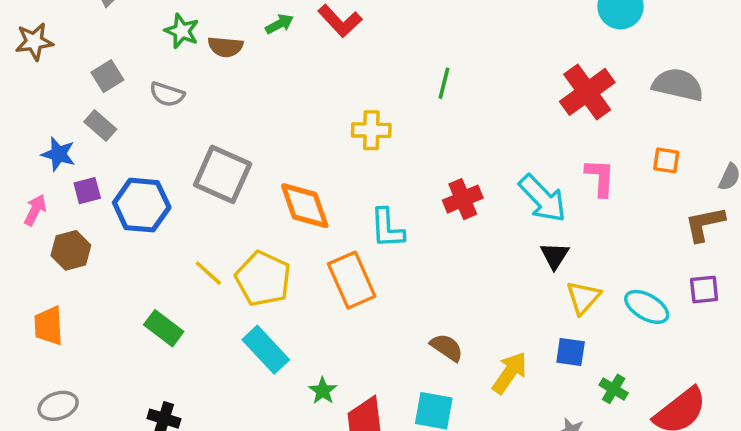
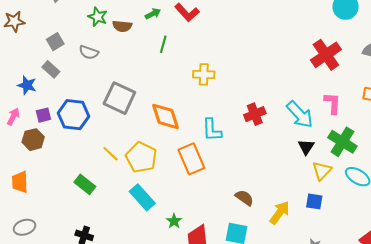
green line: (444, 83) -> (163, 44), moved
purple square: (87, 191) -> (43, 115), moved
green cross: (614, 389) -> (342, 142), moved, size x1.8

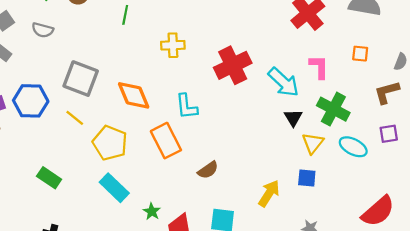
red cross: (255, 114) -> (233, 65), moved, size x1.5
yellow line: (110, 154) -> (75, 118), moved
brown semicircle: (244, 198) -> (208, 170), moved, turned 114

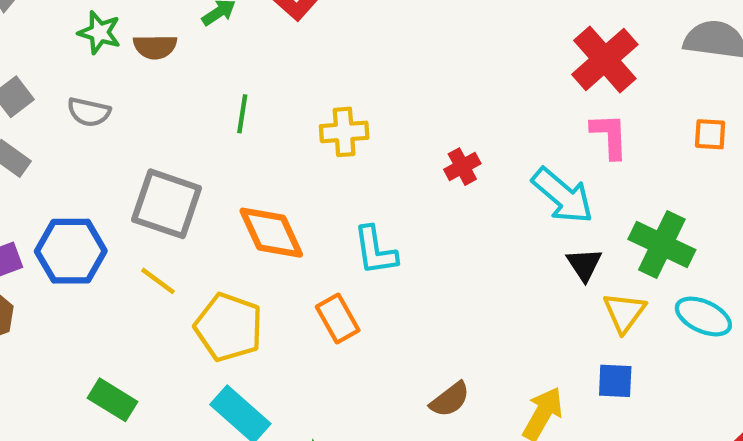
green line: (125, 15) -> (242, 114), moved
red cross: (233, 65) -> (462, 167), size x0.5
pink L-shape: (319, 67) -> (609, 136), moved
orange rectangle: (166, 141) -> (338, 319), size x0.7
brown semicircle: (208, 170) -> (450, 399), moved

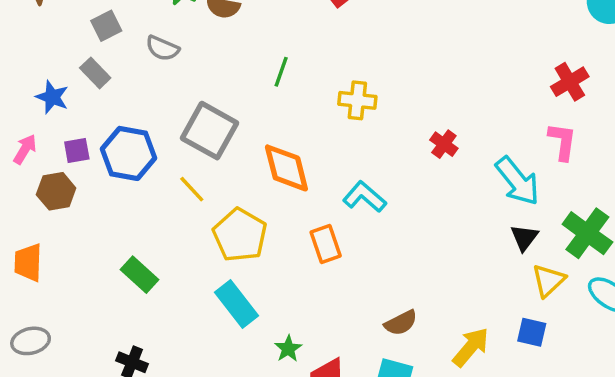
red cross: (605, 59) -> (570, 82), size x0.7
red cross: (462, 167) -> (444, 144), turned -36
cyan L-shape: (375, 251) -> (364, 197), turned 129

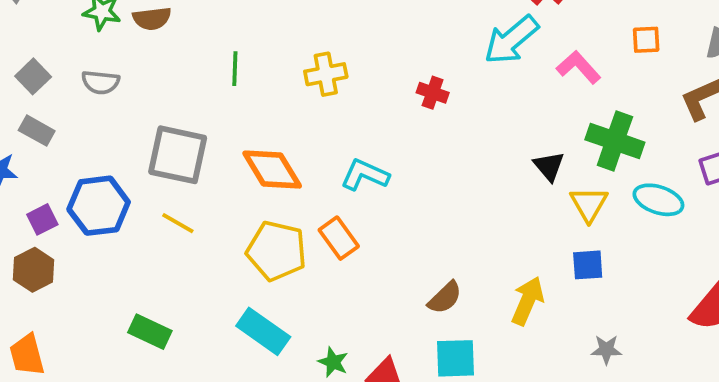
pink L-shape: (562, 142) -> (579, 67), moved, turned -33
cyan arrow: (517, 181) -> (511, 40), moved, turned 106
yellow pentagon: (240, 235) -> (276, 251), moved

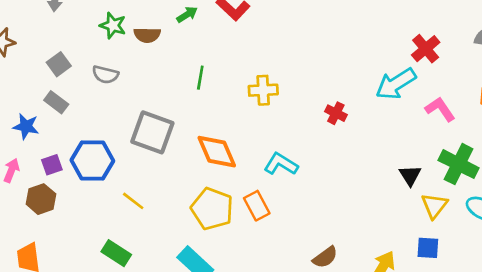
yellow line: (178, 223) -> (133, 201), moved

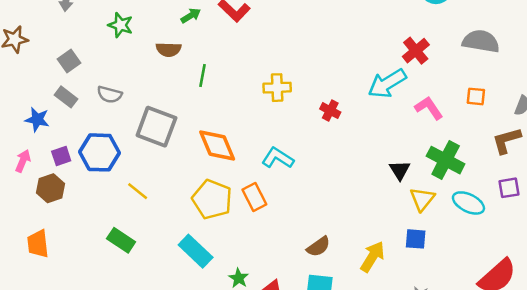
brown semicircle: (147, 35) -> (169, 49), moved
gray semicircle: (105, 75) -> (110, 95), moved
yellow cross: (263, 90) -> (277, 88), moved

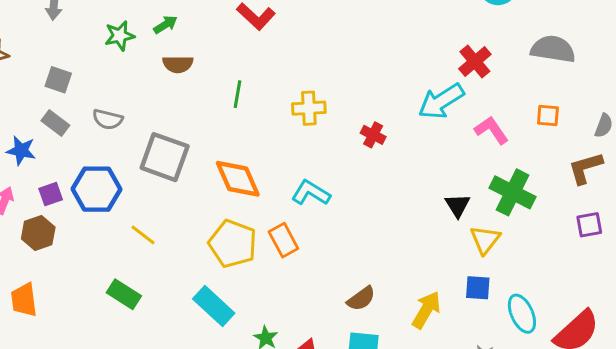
green arrow: (191, 16) -> (165, 25), moved
green star: (121, 25) -> (120, 36), turned -30
gray square: (69, 61) -> (58, 80), turned -35
green line: (203, 75) -> (237, 94), moved
cyan ellipse: (468, 203) -> (522, 314), moved, turned 40

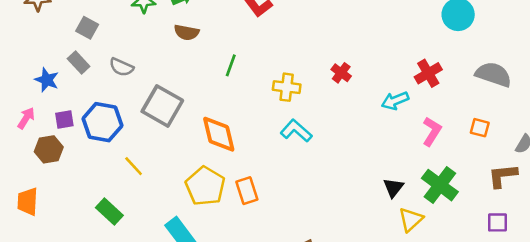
cyan arrow: (441, 101) -> (395, 101), size x0.7
pink L-shape: (491, 130) -> (432, 131), turned 56
red cross: (373, 135) -> (341, 73), moved
cyan L-shape: (311, 193) -> (296, 131), moved

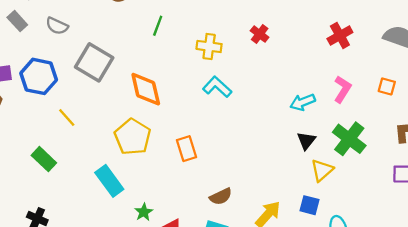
cyan arrow: (395, 101) -> (303, 102), moved
orange rectangle: (247, 191) -> (187, 149), moved

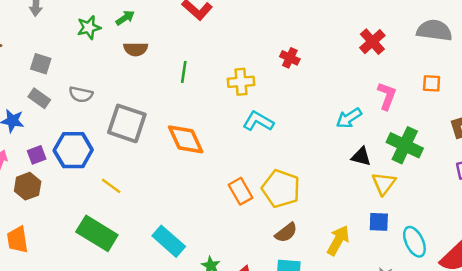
yellow pentagon: (133, 137) -> (281, 189), moved
black triangle: (306, 141) -> (361, 157), turned -42
green rectangle: (44, 159) -> (97, 233), size x1.5

